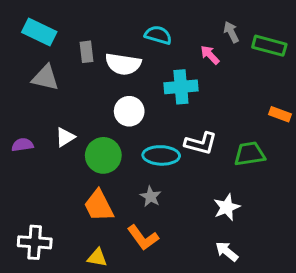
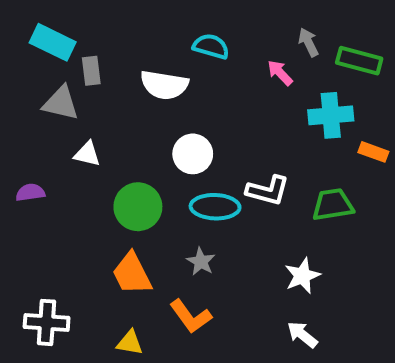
gray rectangle: (87, 52) -> (91, 71), moved
cyan cross: (181, 87) -> (331, 115), moved
white circle: (129, 111) -> (193, 154), moved
white triangle: (65, 137) -> (87, 154), moved, turned 45

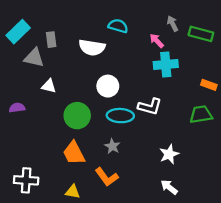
cyan rectangle: (53, 42) -> (18, 32), moved, turned -70
cyan cross: (331, 115) -> (166, 65), moved
green trapezoid: (333, 205) -> (201, 114), moved

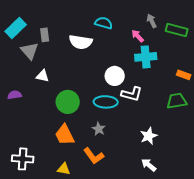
gray triangle: (34, 58) -> (30, 51), turned 36
white circle: (108, 86) -> (115, 76), moved

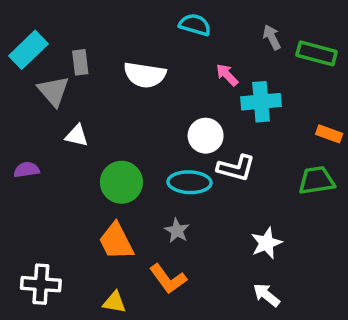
cyan semicircle: (104, 23) -> (195, 25), moved
pink arrow: (138, 36) -> (227, 75), moved

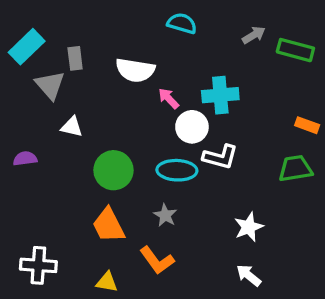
gray arrow: (272, 37) -> (254, 35), turned 85
pink arrow: (227, 75) -> (169, 98), moved
cyan cross: (261, 102) -> (220, 95), moved

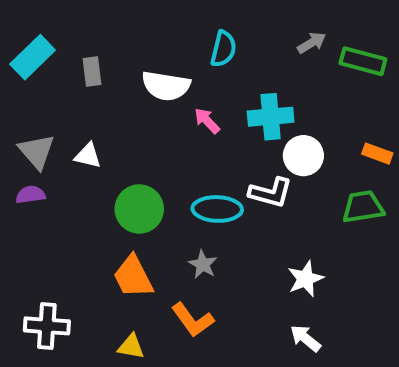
cyan semicircle: (182, 23) -> (223, 49), moved, turned 88
gray triangle: (50, 85) -> (37, 152), moved
white circle: (192, 127) -> (303, 156), moved

